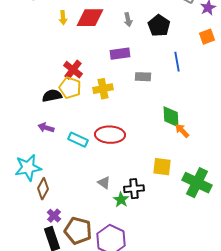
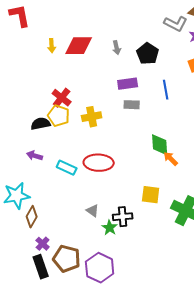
purple rectangle: (120, 54) -> (128, 84), moved

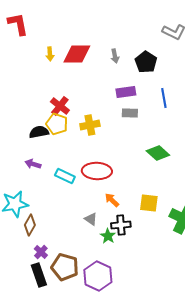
green diamond: (160, 145) -> (158, 153), turned -45
orange arrow: (171, 159) -> (112, 200), moved

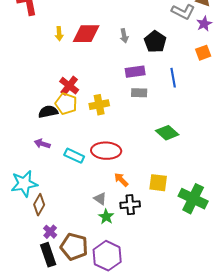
green star: (108, 236) -> (106, 217), moved

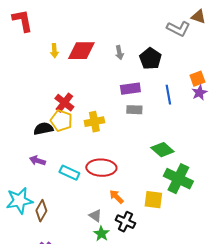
purple star: (204, 24) -> (199, 93), moved
orange square: (203, 53) -> (197, 79), moved
green cross: (193, 199) -> (178, 179), moved
brown diamond: (39, 205) -> (41, 211), moved
black cross: (130, 205) -> (125, 222), turned 30

